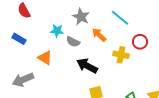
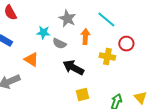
orange arrow: (99, 35) -> (85, 37), turned 49

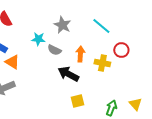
orange arrow: (85, 37) -> (80, 54), moved
orange triangle: (31, 60) -> (12, 62), moved

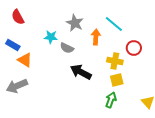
orange arrow: (80, 54) -> (96, 37), moved
yellow square: (77, 101) -> (117, 80), moved
green arrow: (111, 108) -> (111, 100), moved

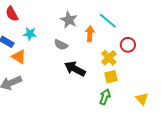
cyan star: (51, 37) -> (30, 34), moved
yellow cross: (115, 61) -> (109, 58), turned 35

